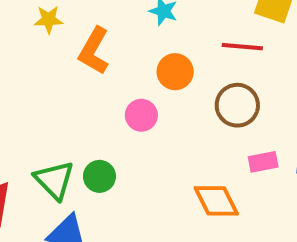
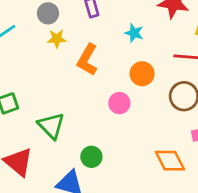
green circle: (99, 176) -> (91, 157), moved
green triangle: (54, 180) -> (51, 126), moved

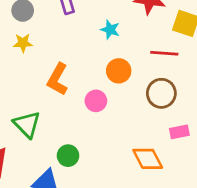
yellow star: (57, 39) -> (23, 43), moved
orange L-shape: (87, 60) -> (58, 79), moved

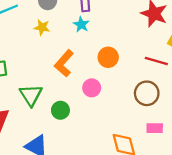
cyan star: (110, 30) -> (81, 24), moved
orange circle: (119, 71) -> (108, 57), moved
green circle: (68, 156) -> (60, 110), moved

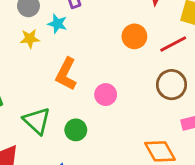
cyan star: (81, 24) -> (57, 24), moved
orange circle: (108, 57) -> (134, 36), moved
red line: (156, 61) -> (173, 44), turned -30

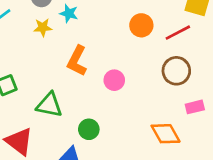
green triangle: (37, 121) -> (49, 105), turned -32
green circle: (76, 130) -> (89, 129), moved

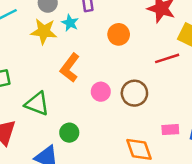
orange circle: (141, 25) -> (119, 34), moved
yellow star: (43, 27) -> (44, 31), size x1.5
brown circle: (176, 71) -> (134, 93), moved

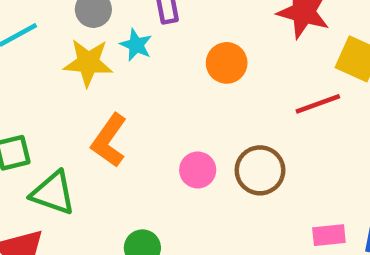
orange L-shape: (70, 68) -> (109, 140), moved
green triangle: (37, 104) -> (53, 193), moved

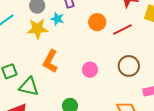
red line: (318, 104) -> (123, 30), moved
brown circle: (260, 170) -> (129, 66), moved

